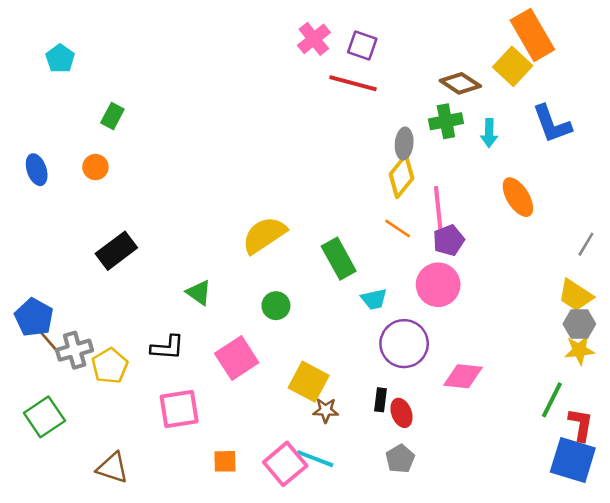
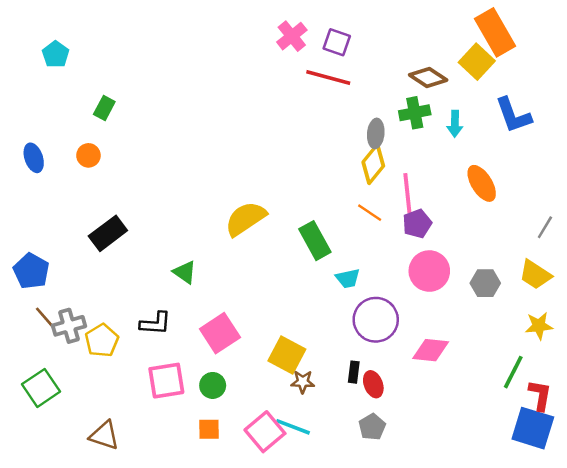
pink circle: (438, 285) -> (429, 271), moved
green circle: (276, 306) -> (213, 385), moved
blue pentagon: (34, 317) -> (31, 271), moved
gray hexagon: (579, 324) -> (485, 283), moved

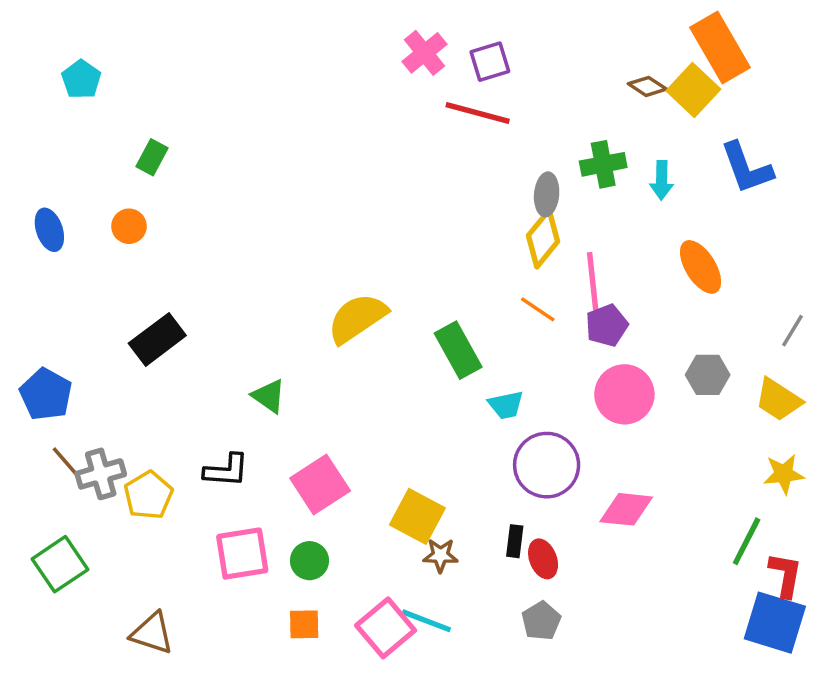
purple square: (337, 42) -> (490, 62), turned -36
brown diamond: (428, 77) -> (647, 86), moved, size x0.7
gray hexagon: (485, 283) -> (708, 375), moved

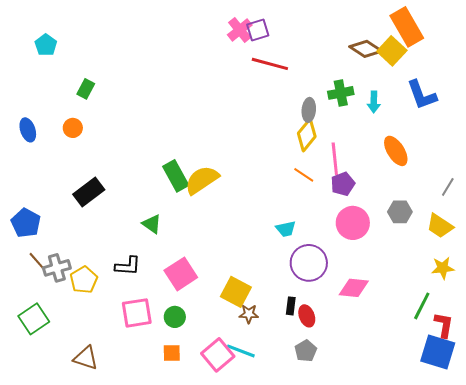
purple square: (490, 62) -> (258, 30), moved
brown diamond: (647, 86) -> (366, 49), size x1.5
green rectangle: (458, 350) -> (176, 176), moved

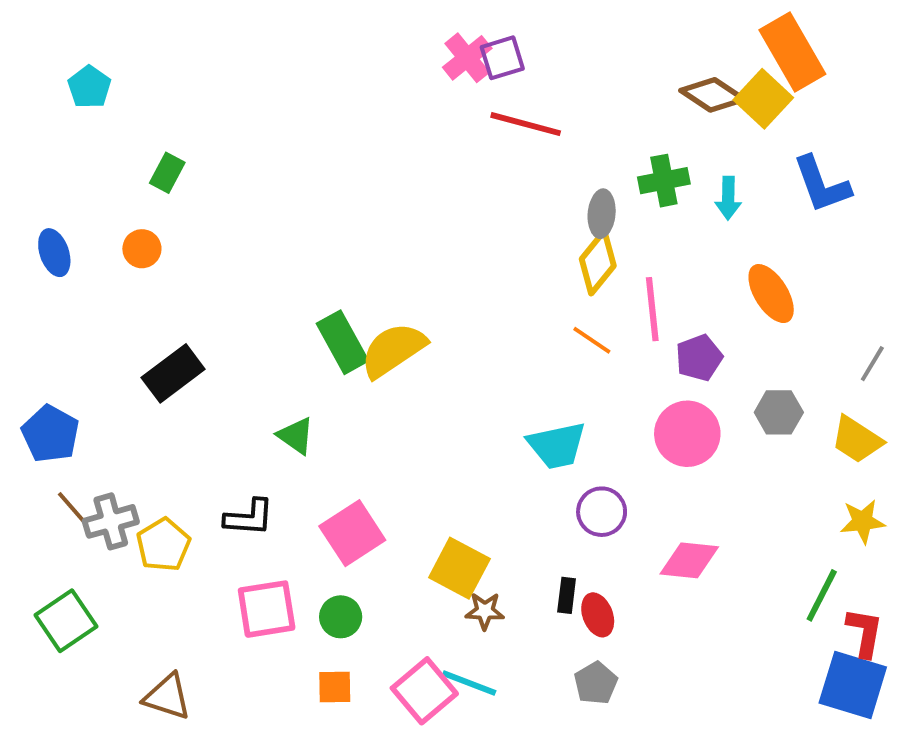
purple pentagon: (343, 184) -> (699, 358), moved
cyan trapezoid: (286, 229) -> (557, 445), size x1.5
purple circle: (309, 263) -> (602, 512), size x0.7

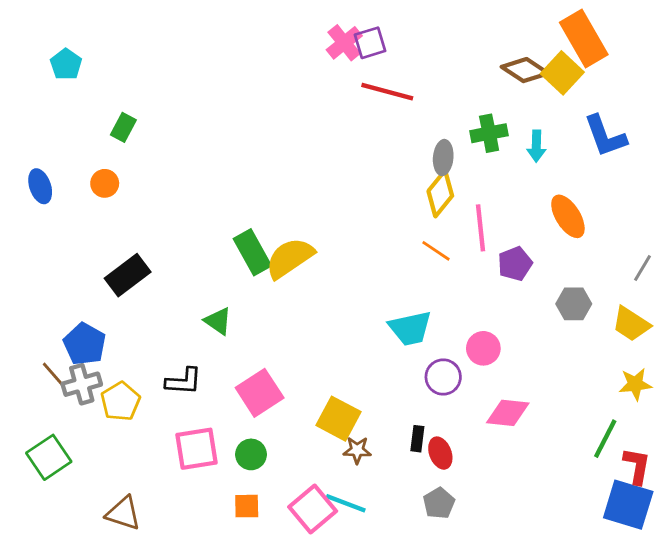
blue pentagon: (50, 434) -> (85, 344), moved
pink circle: (687, 434) -> (483, 348), moved, size x0.7

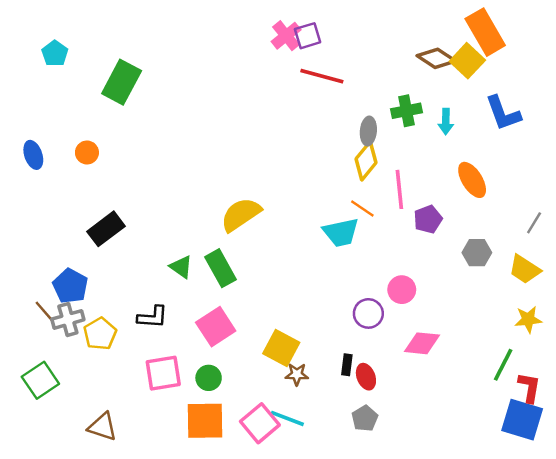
green rectangle: (123, 127) -> (122, 82), moved, size x1.8
green rectangle: (252, 252) -> (221, 268), moved
cyan trapezoid: (410, 328) -> (341, 232), moved
orange square: (247, 506) -> (205, 421), size x1.8

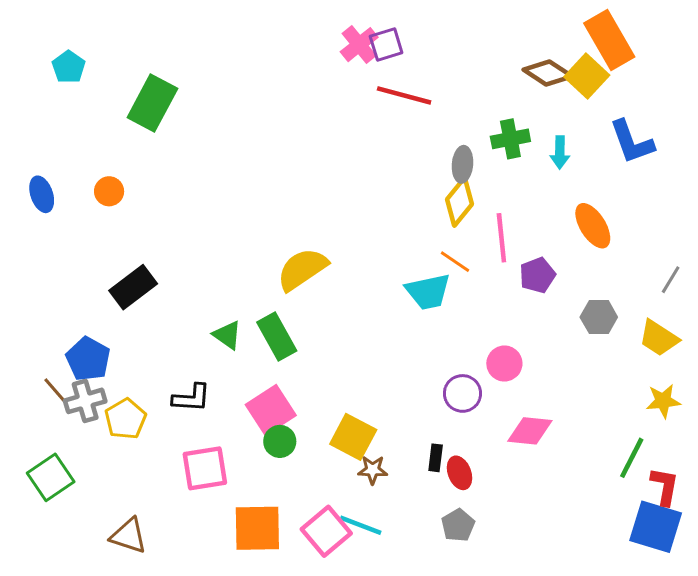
green circle: (209, 378) -> (280, 441), moved

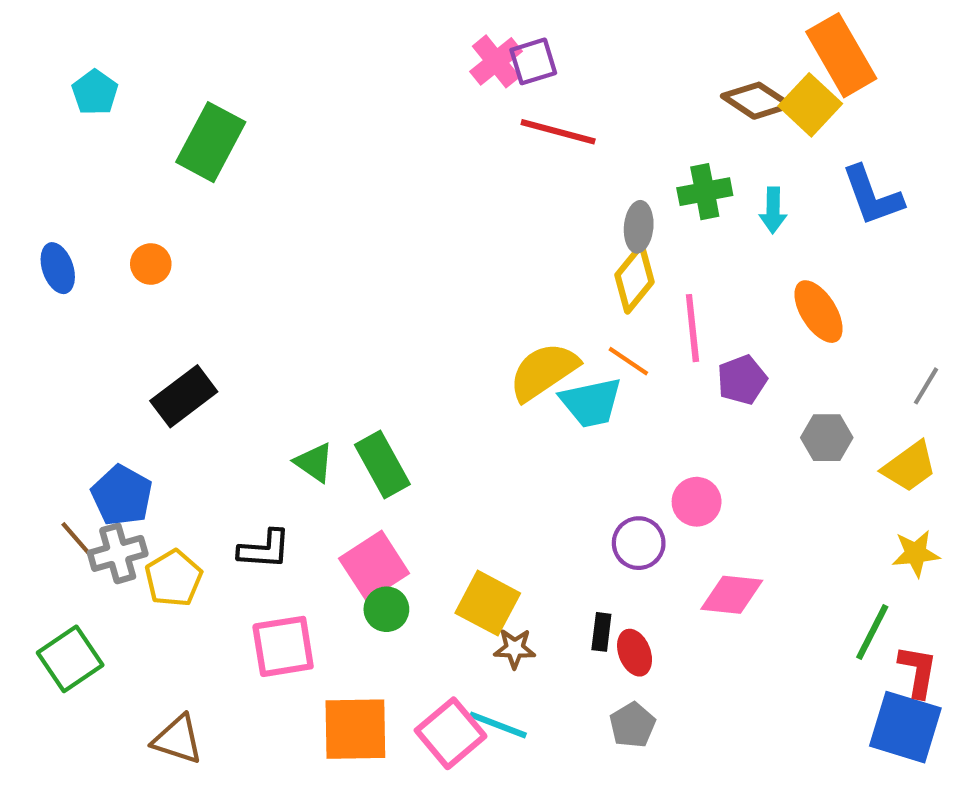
yellow semicircle: (302, 269) -> (544, 371), moved
yellow trapezoid: (659, 338) -> (909, 467), turned -69

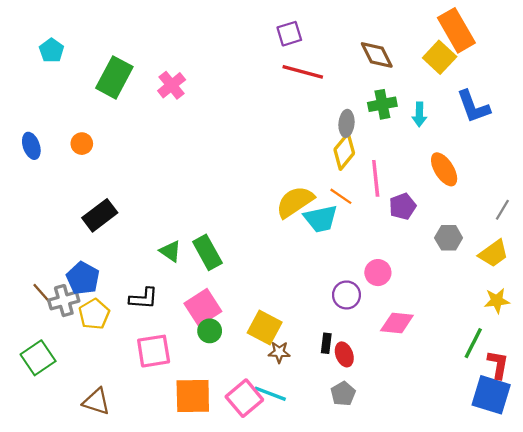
pink cross: (496, 61) -> (172, 85), moved
brown diamond: (756, 101) -> (377, 55), moved, turned 30
blue pentagon: (122, 496) -> (83, 278), moved

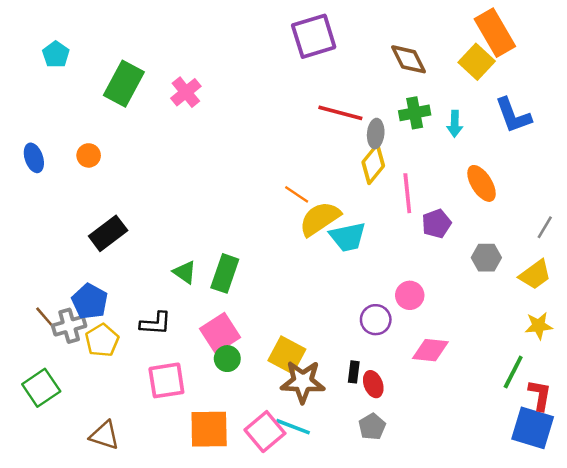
purple square: (289, 34) -> (314, 36), size x1.6
red line: (303, 72) -> (340, 113), moved
orange line: (341, 196) -> (297, 194), moved
green rectangle: (207, 252) -> (225, 273), turned 48
brown star: (279, 352) -> (303, 382), size x1.8

